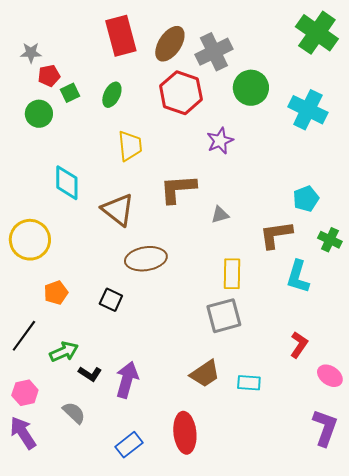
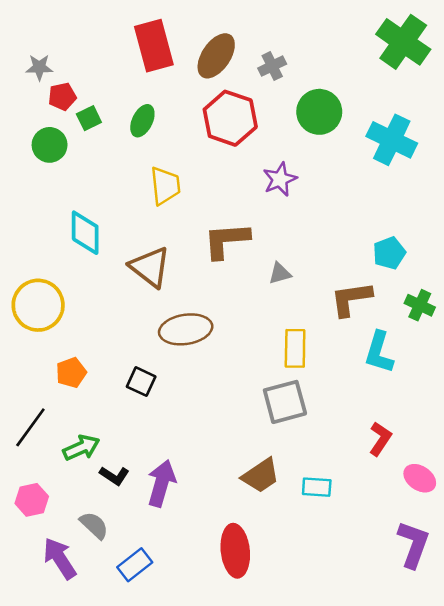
gray cross: (214, 52) -> (272, 66), size x0.6
purple arrow: (23, 433) -> (60, 558), moved
blue rectangle: (129, 445) -> (135, 565), moved

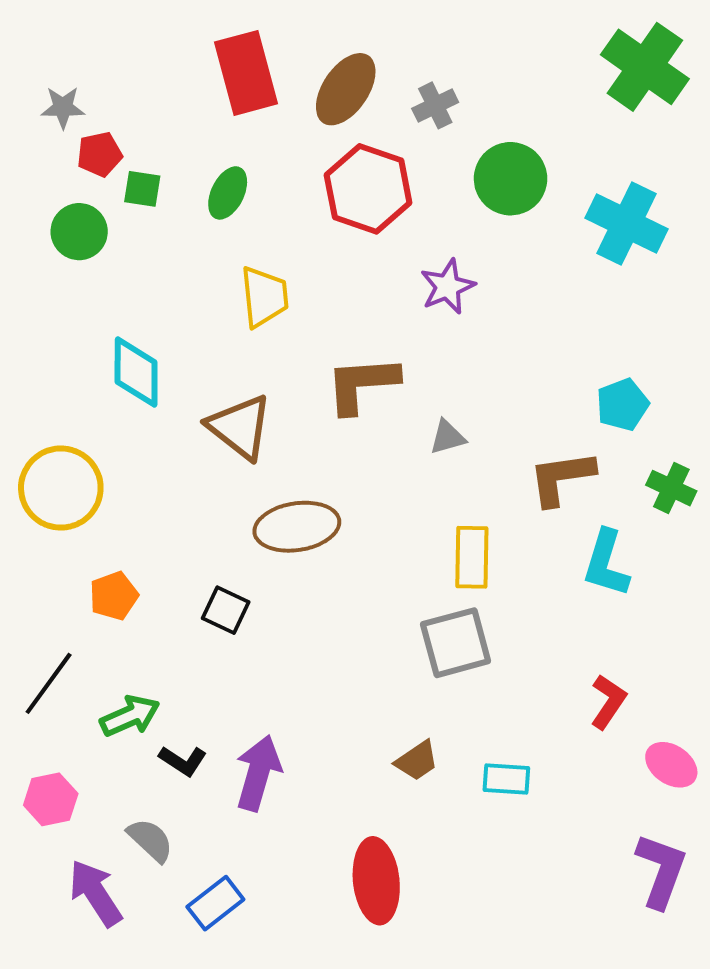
green square: (89, 118) -> (142, 189), turned 35
brown trapezoid: (261, 476) -> (417, 761), size x0.7

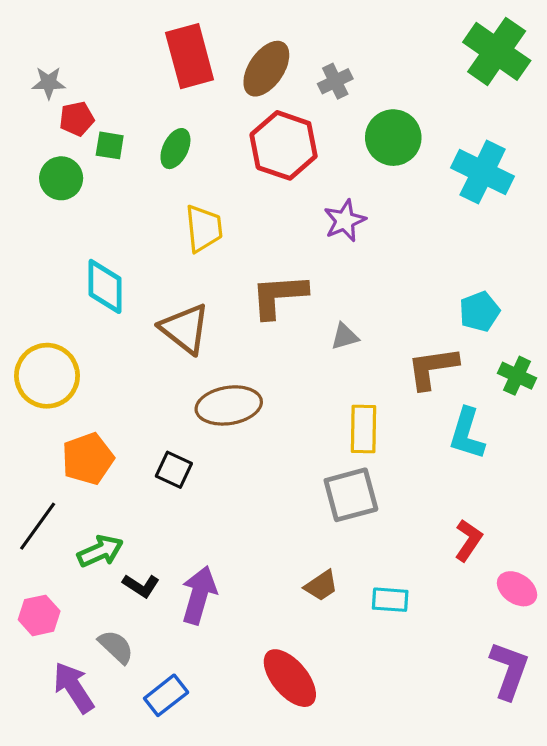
orange pentagon: (114, 596) -> (88, 459), size x1.4
red ellipse: (376, 881) -> (290, 678), turned -34

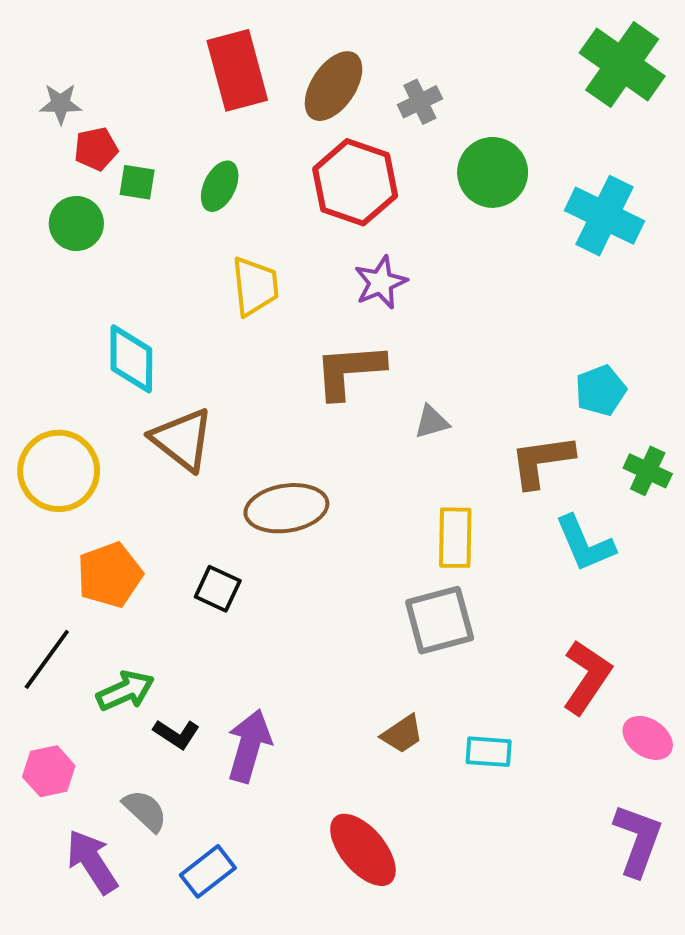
purple star: (345, 221) -> (381, 282), moved
brown triangle: (185, 329) -> (182, 439), moved
cyan L-shape: (467, 434) -> (585, 544), turned -40
red L-shape: (468, 540) -> (587, 677), size x1.4

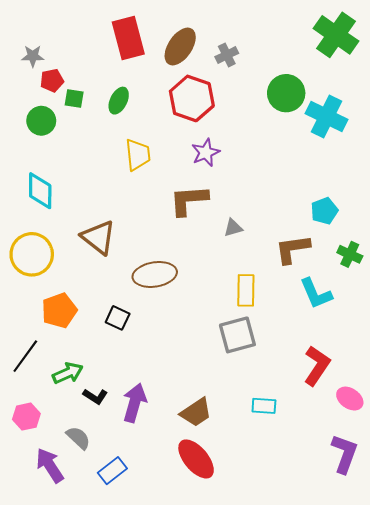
green circle: (493, 172) -> (286, 93), moved
cyan diamond: (131, 359) -> (40, 191), moved
brown trapezoid: (402, 734) -> (196, 412), moved, size x1.4

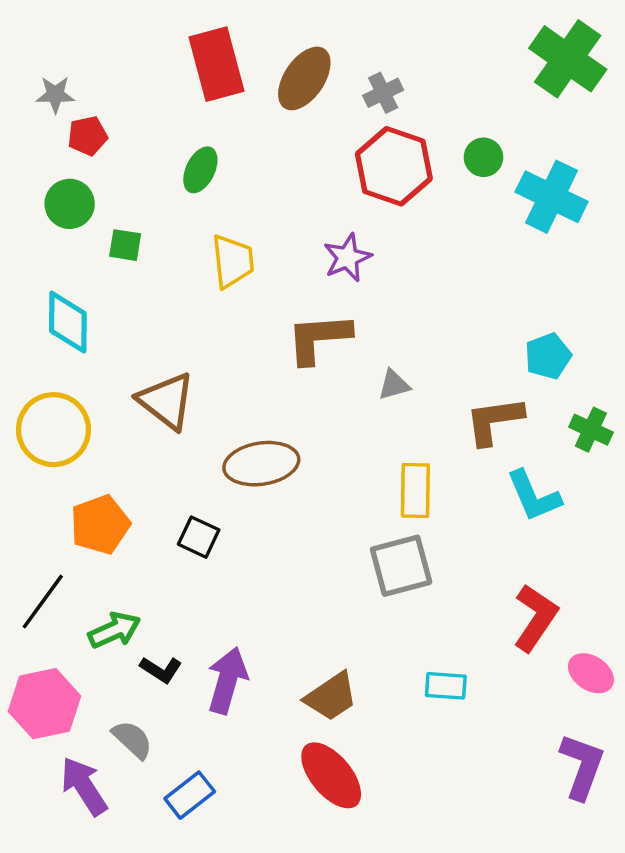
green circle: (286, 93) -> (483, 157), size x0.6
green square: (74, 98) -> (125, 245), moved
red hexagon: (192, 98) -> (394, 166), moved
pink hexagon: (26, 417) -> (45, 704), size x1.5

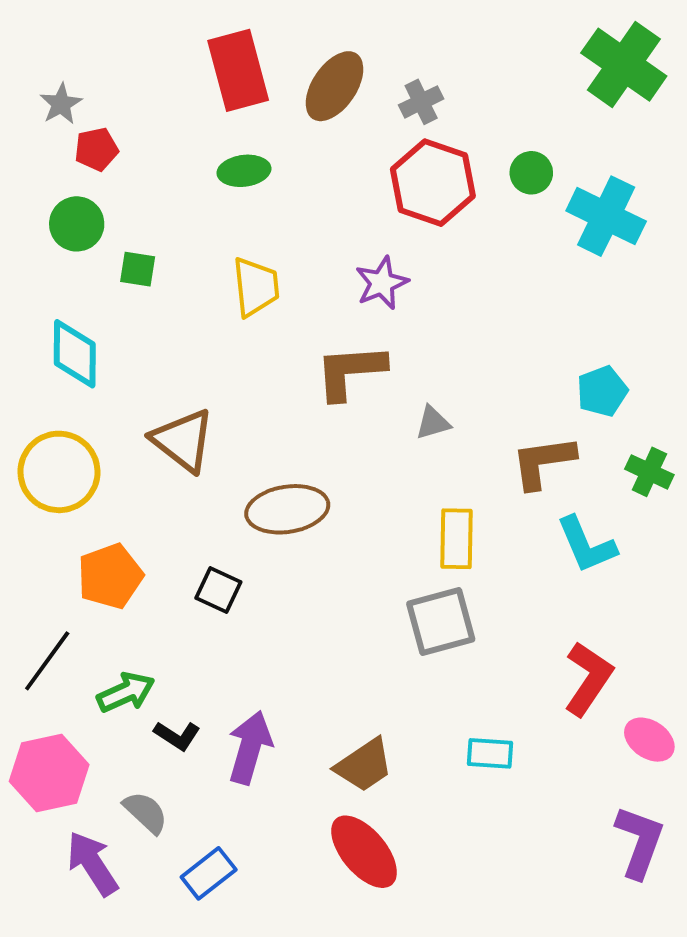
gray star: (55, 95) -> (61, 104), turned -30
green ellipse: (200, 170) -> (244, 171), moved, turned 57

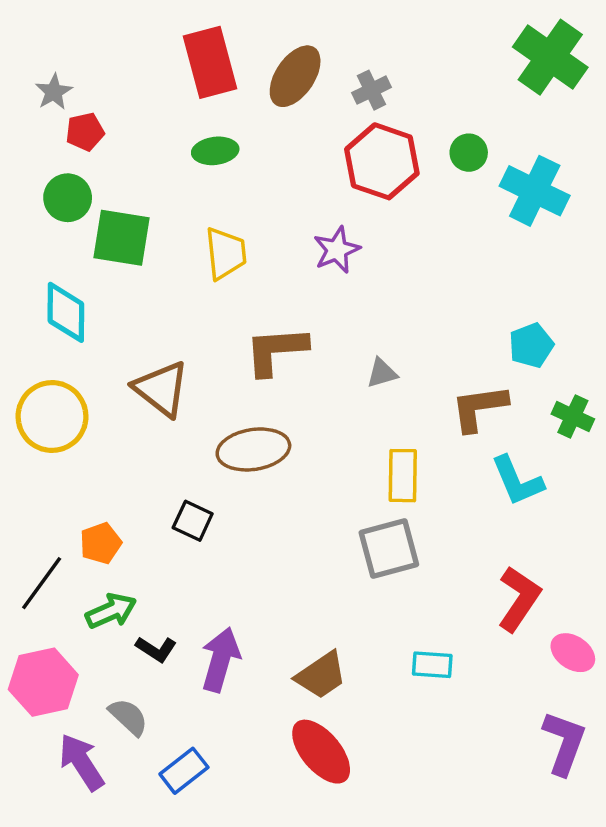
green square: (138, 269) -> (121, 238), size x1.8
brown L-shape: (350, 372) -> (276, 351), moved
orange pentagon: (110, 576) -> (101, 543), moved, size x0.7

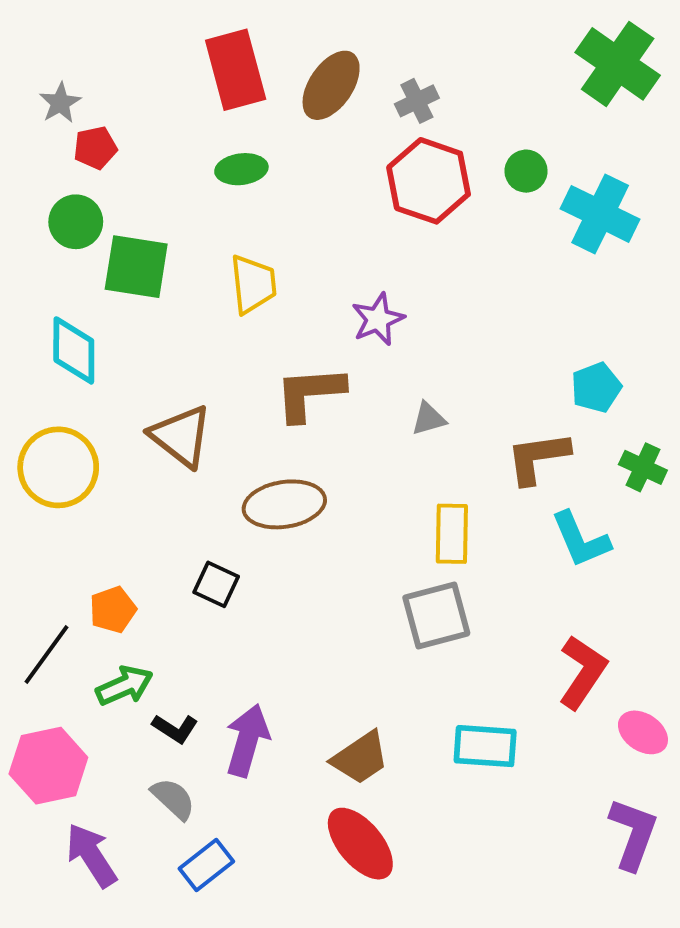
purple star: (337, 250) -> (378, 319), moved
cyan rectangle: (432, 665) -> (485, 746), size x1.4
gray semicircle: (128, 717) -> (173, 799), moved

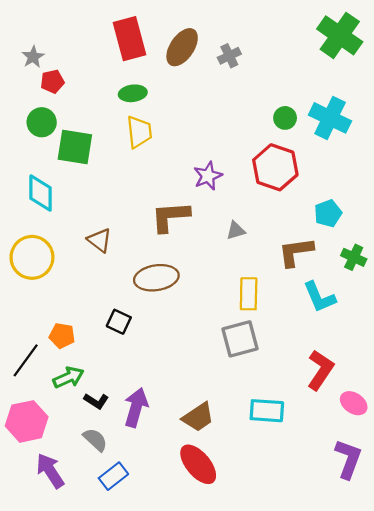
green circle: (526, 171) -> (285, 118), moved
red hexagon: (429, 181) -> (275, 167), moved
yellow trapezoid: (253, 284) -> (139, 132), moved
brown triangle: (181, 436) -> (100, 240), size x0.7
orange pentagon: (113, 610) -> (62, 336), turned 30

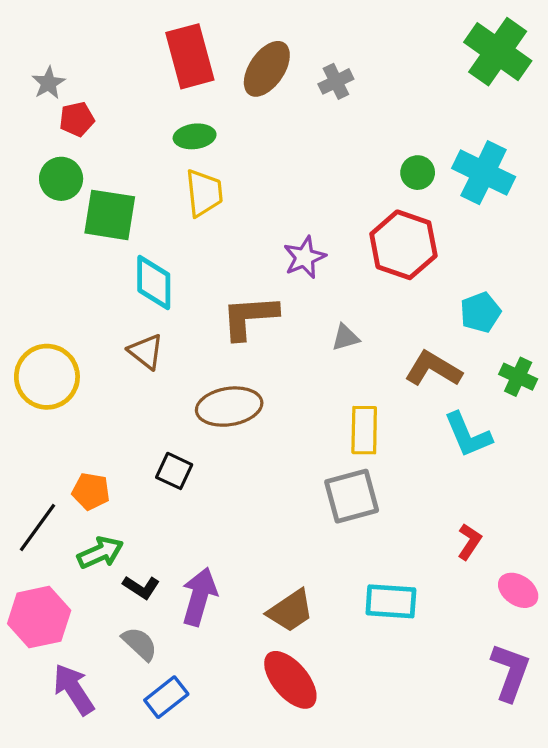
cyan diamond: (41, 193) -> (154, 282), moved
brown L-shape: (296, 252) -> (433, 369), turned 39
red L-shape: (320, 370) -> (469, 542), size x0.6

